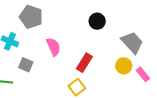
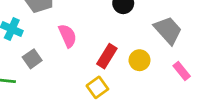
gray square: (26, 65) -> (32, 59), turned 32
yellow circle: (124, 66) -> (140, 60), moved

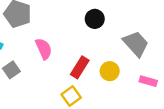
pink rectangle: (182, 71) -> (148, 81), turned -35

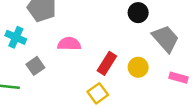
black circle: (95, 19) -> (138, 13), moved
pink semicircle: (44, 49) -> (69, 44), turned -65

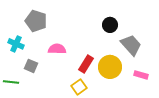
gray square: (35, 66) -> (31, 66), turned -32
yellow circle: (138, 67) -> (110, 67), size x1.5

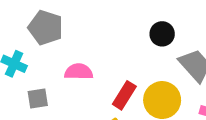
gray square: (31, 66) -> (38, 98), turned -32

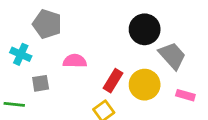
black circle: (162, 34) -> (145, 29), size x1.5

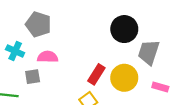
gray trapezoid: (172, 56) -> (149, 52), turned -120
pink semicircle: (75, 61) -> (48, 57), moved

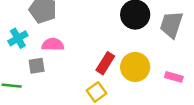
cyan cross: (15, 51) -> (18, 38), turned 36
gray trapezoid: (149, 52) -> (171, 25), moved

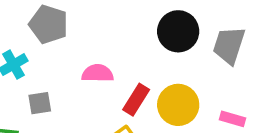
pink semicircle: (53, 45) -> (98, 73), moved

